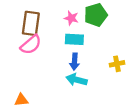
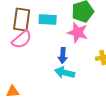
pink star: (71, 18) -> (78, 33), moved, size x1.5
cyan rectangle: (74, 39) -> (48, 20), moved

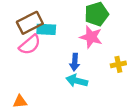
brown rectangle: (22, 20) -> (30, 23), turned 55
cyan rectangle: (48, 20) -> (46, 29), moved

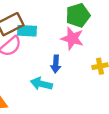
cyan arrow: (77, 81) -> (41, 84), moved

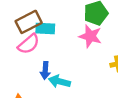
blue arrow: (56, 64) -> (45, 70), moved

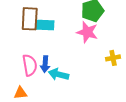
brown rectangle: (29, 22) -> (30, 19), turned -60
pink semicircle: (29, 44) -> (30, 65), moved, turned -60

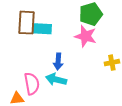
blue arrow: (45, 64) -> (58, 62), moved
pink semicircle: (30, 65) -> (32, 84), moved

